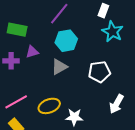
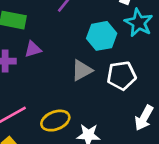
cyan hexagon: (66, 41) -> (102, 36), moved
gray triangle: (59, 67) -> (82, 70), moved

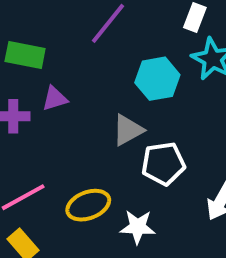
white pentagon: (121, 76) -> (163, 164), moved

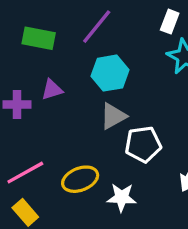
green rectangle: (25, 55) -> (39, 38), moved
cyan hexagon: (157, 79) -> (110, 73), moved

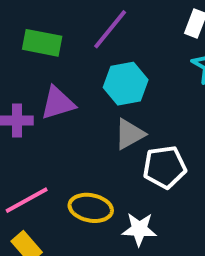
purple triangle: (52, 90) -> (58, 103), size x1.4
yellow ellipse: (80, 179) -> (91, 208), turned 32

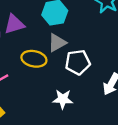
yellow ellipse: (91, 208) -> (34, 59), moved

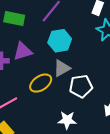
yellow ellipse: (34, 59) -> (41, 83), turned -45

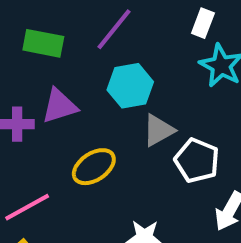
gray triangle: (62, 68) -> (159, 130), moved
white pentagon: (81, 86) -> (197, 161), moved, turned 30

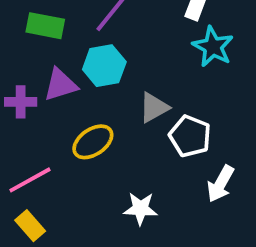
cyan hexagon: (130, 86) -> (104, 66), moved

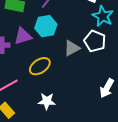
white pentagon: (190, 136) -> (95, 41), moved
white star: (140, 209) -> (47, 101), moved

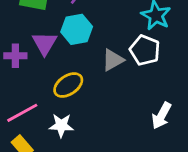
purple triangle: (23, 36) -> (45, 43), turned -42
white star: (47, 101) -> (61, 125), moved

